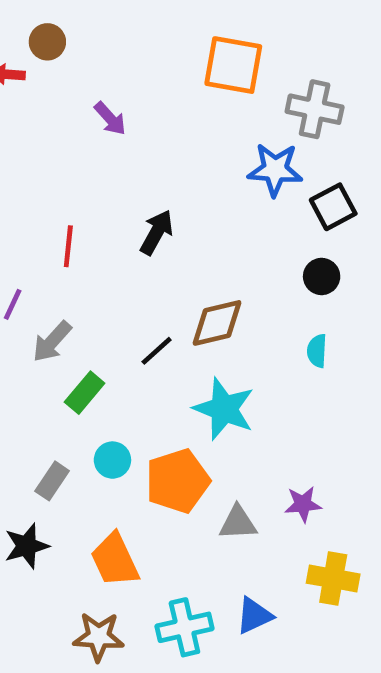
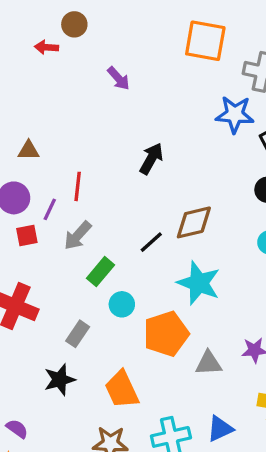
red line: (68, 246) -> (78, 186), moved
cyan circle: (112, 460) -> (122, 304), moved

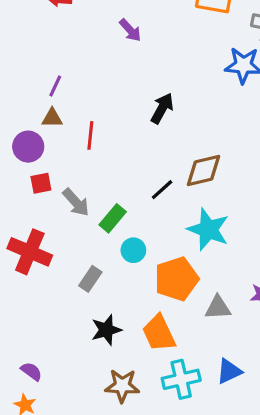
brown triangle: (29, 150) -> (52, 118), moved
purple line: (50, 209) -> (55, 86), moved
gray arrow: (78, 236) -> (76, 202), moved, turned -84
black star: (60, 380) -> (106, 330), moved
orange trapezoid: (122, 389) -> (159, 333), moved

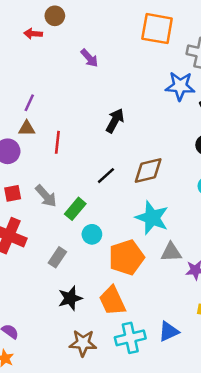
red square: (41, 183) -> (13, 193), moved
black line: (162, 190) -> (106, 176), moved
gray triangle: (218, 308) -> (171, 252), moved

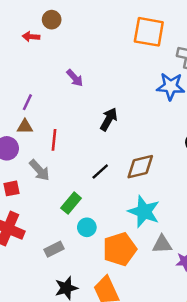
purple arrow: (89, 58) -> (75, 78), moved
gray arrow: (46, 196) -> (39, 170), moved
gray rectangle: (57, 257) -> (54, 249), turned 30

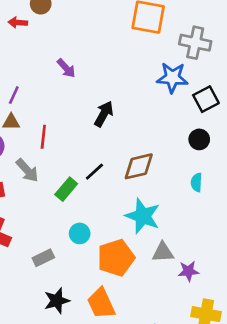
green rectangle: (71, 203) -> (66, 189), moved

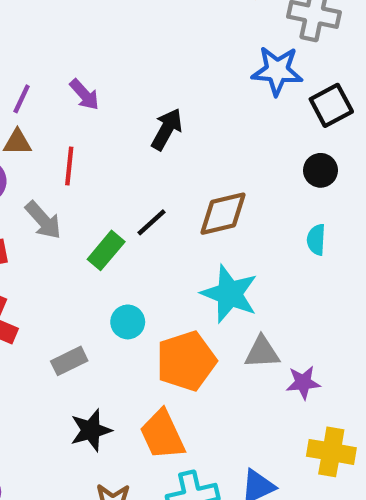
purple arrow: (66, 68) -> (84, 95), moved

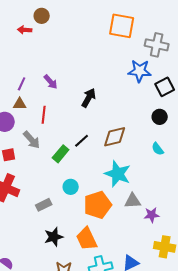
cyan semicircle: (316, 240) -> (158, 149), turned -40

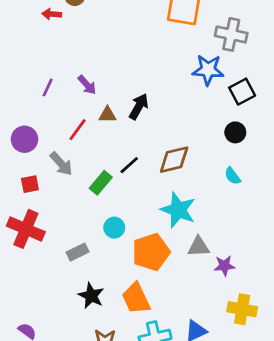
brown triangle: (20, 104) -> (107, 115), moved
red line: (44, 115) -> (78, 130), turned 30
black star: (54, 237) -> (91, 296), turned -30

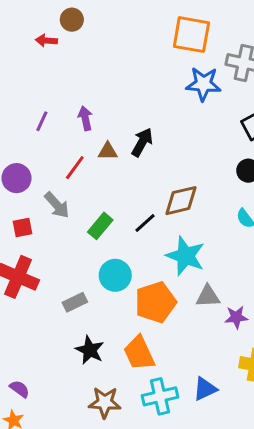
blue star: (208, 70) -> (203, 84), moved
purple arrow: (87, 85) -> (85, 118), turned -150
black line: (129, 165) -> (145, 223), moved
cyan circle: (114, 228) -> (115, 275), size x1.4

